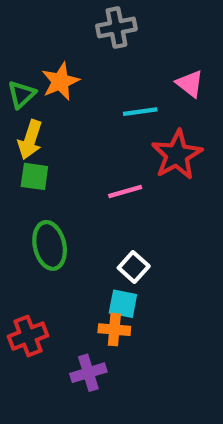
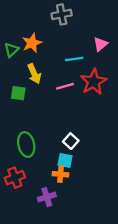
pink triangle: (190, 84) -> (100, 44), turned 42
yellow arrow: (30, 140) -> (34, 74), moved, turned -42
pink line: (125, 192) -> (65, 86), moved
green ellipse: (50, 245) -> (26, 145), moved

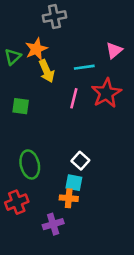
gray cross: (62, 14) -> (54, 17), moved
yellow arrow: (34, 74) -> (47, 71), moved
pink line: (65, 86) -> (74, 98), turned -60

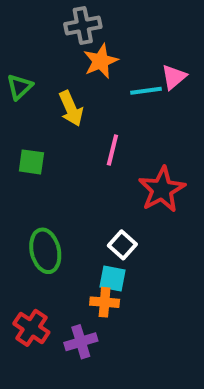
orange star: (36, 49) -> (101, 61), moved
cyan line: (84, 67) -> (146, 91), moved
red star: (106, 93) -> (162, 190), moved
red cross: (17, 202) -> (31, 328), moved, turned -35

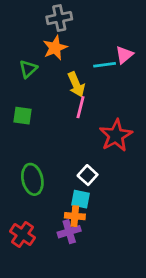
orange star: (101, 61) -> (55, 48), moved
green triangle: (20, 87) -> (28, 69), moved
yellow arrow: (71, 109) -> (76, 85), moved
purple cross: (81, 342) -> (69, 232), moved

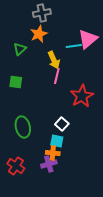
pink triangle: (124, 55) -> (88, 39), size x1.5

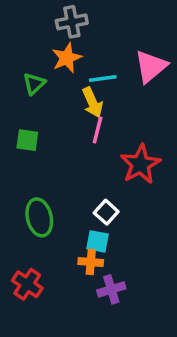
cyan line: (74, 46) -> (103, 78), moved
purple cross: (49, 164) -> (111, 289), moved

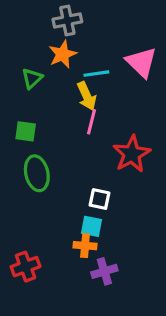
pink triangle: (151, 66) -> (141, 62), turned -36
white square: (106, 212) -> (100, 199), turned -30
green ellipse: (39, 217) -> (37, 173), moved
red cross: (27, 284) -> (26, 267), turned 36

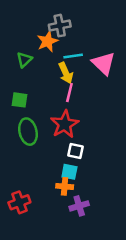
gray cross: (67, 20) -> (60, 26), moved
pink triangle: (141, 62) -> (104, 63), moved
red star: (132, 154) -> (65, 124), moved

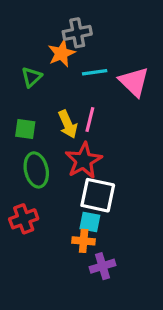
yellow arrow: (66, 73) -> (68, 124), moved
white square: (76, 151) -> (98, 195), size x1.6
red cross: (19, 202) -> (24, 219), moved

